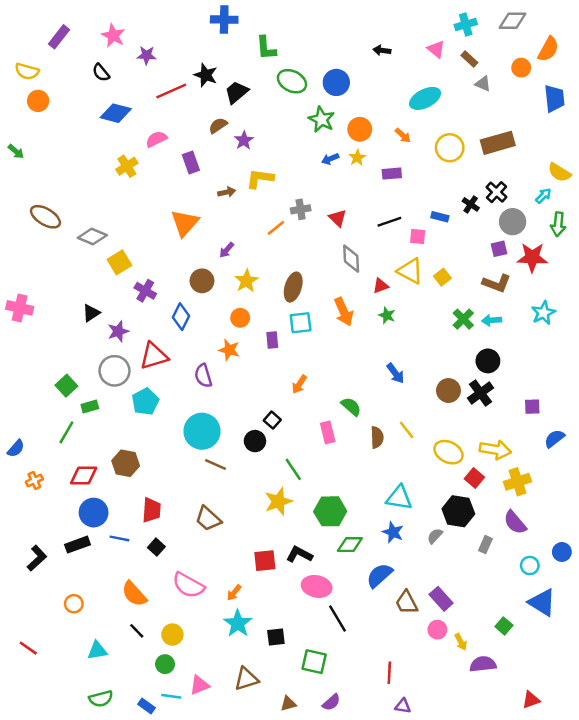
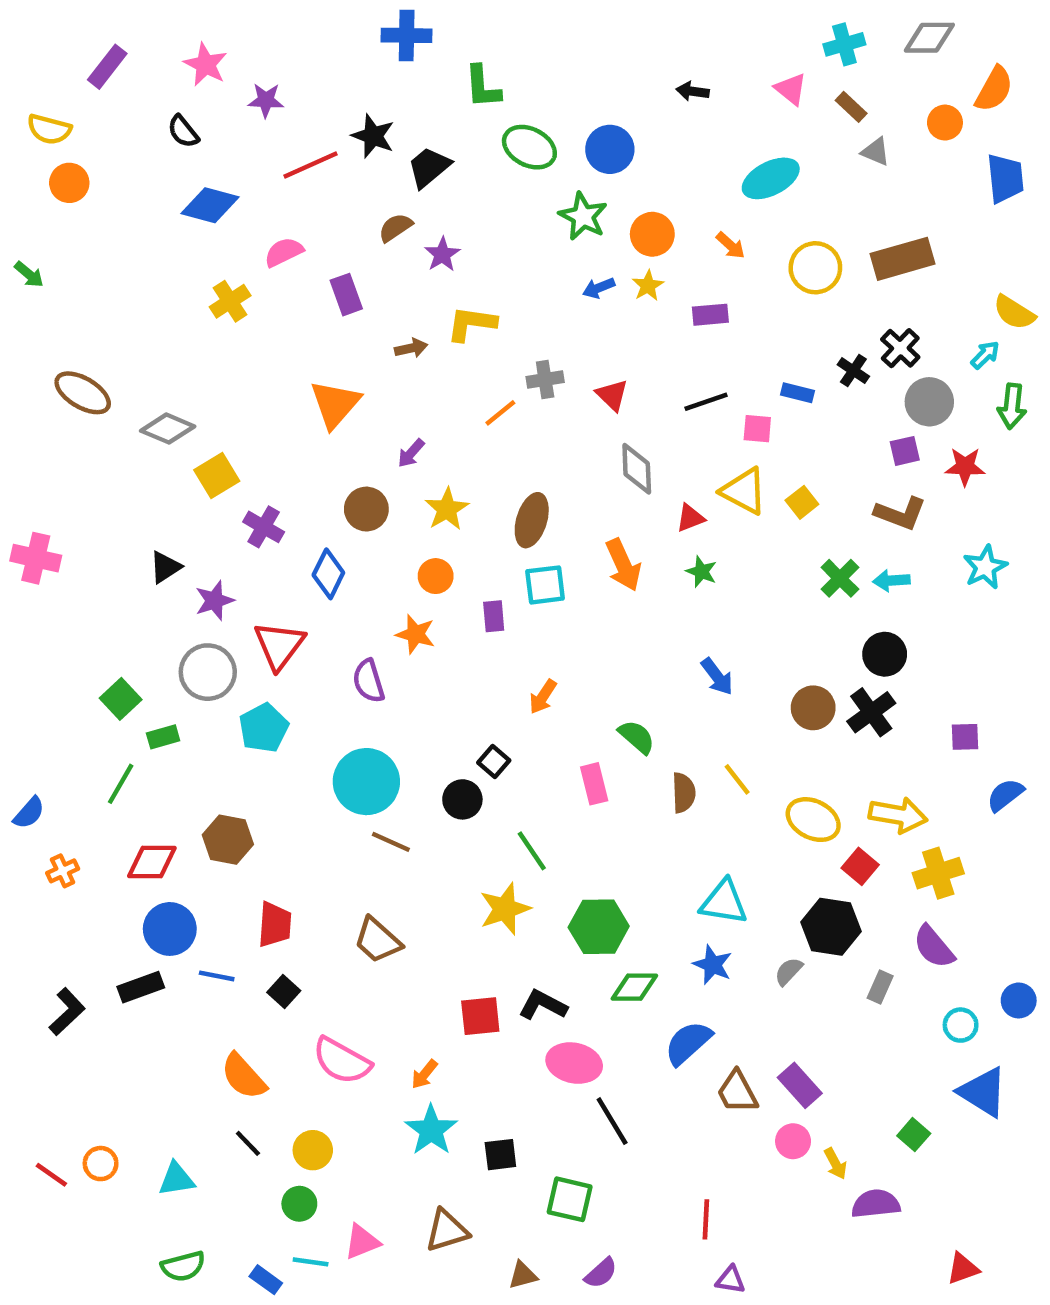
red star: (532, 257) -> (965, 467), size x0.7
red triangle: (154, 356) -> (279, 645), turned -36
orange circle: (74, 604) -> (101, 1164), moved

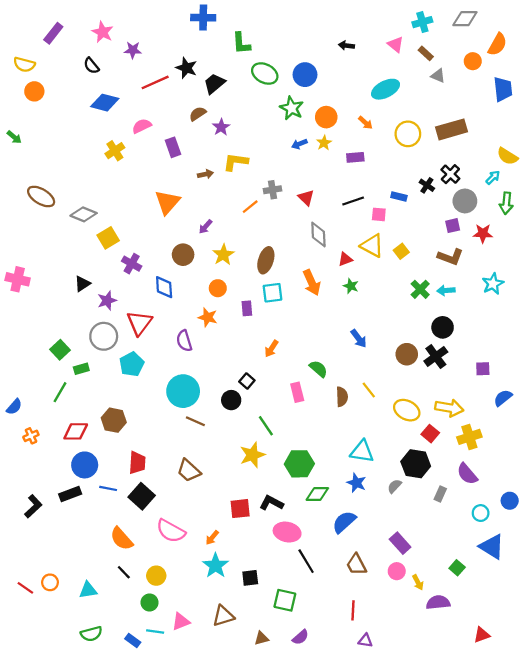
blue diamond: (328, 574) -> (164, 287), turned -30
black square: (284, 992) -> (142, 496), size x1.6
brown trapezoid: (737, 1092) -> (356, 564), moved

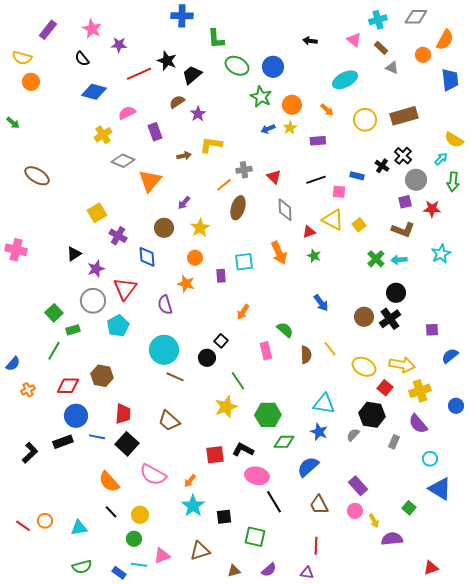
gray diamond: (84, 214) -> (123, 161), moved
brown ellipse: (266, 260) -> (238, 208), moved
blue circle: (510, 501) -> (456, 406), moved
purple triangle: (365, 641) -> (307, 573), moved

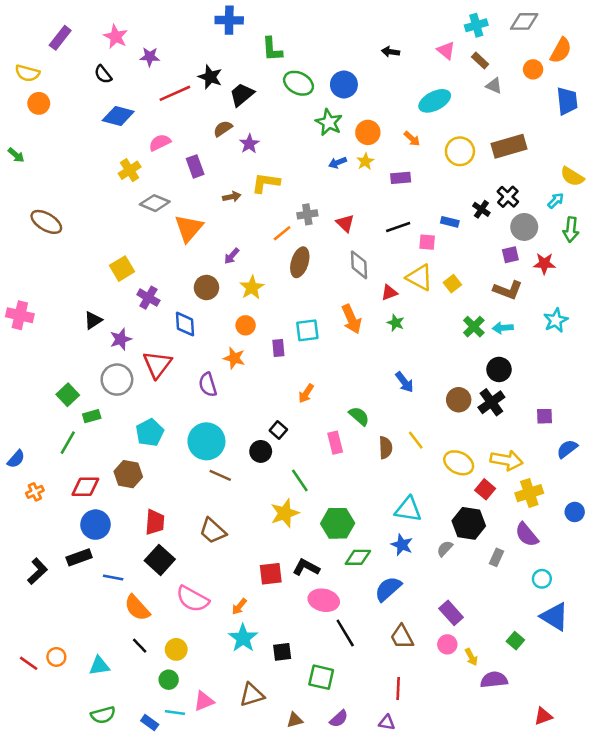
cyan pentagon: (118, 326) -> (150, 433), moved
blue line: (97, 437) -> (113, 578), moved

